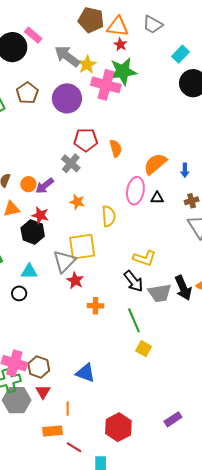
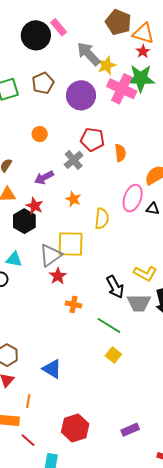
orange circle: (28, 184) -> (40, 134), moved
yellow L-shape: (144, 258) -> (145, 273), moved
green line: (134, 320) -> (109, 325), turned -45

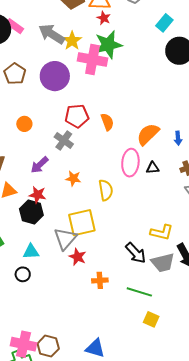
pink rectangle: (59, 27) -> (15, 26), moved

